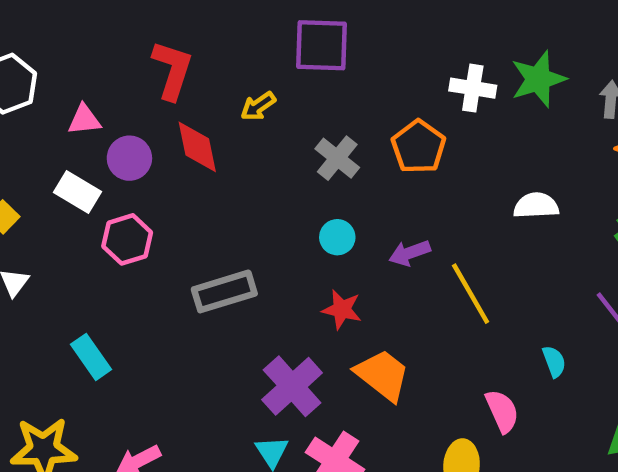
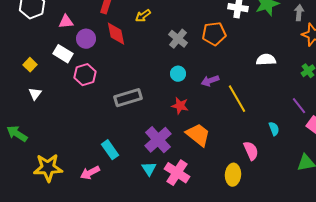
orange pentagon: (419, 147) -> (214, 34), turned 30
cyan rectangle: (91, 357) -> (110, 150), moved

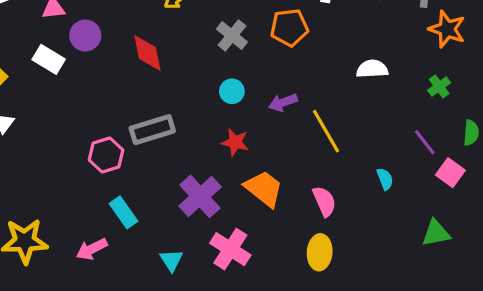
red diamond: (116, 34) -> (147, 53), moved
pink hexagon: (85, 75) -> (106, 155), moved
pink semicircle: (251, 151) -> (324, 201), moved
cyan triangle: (149, 169) -> (171, 260), moved

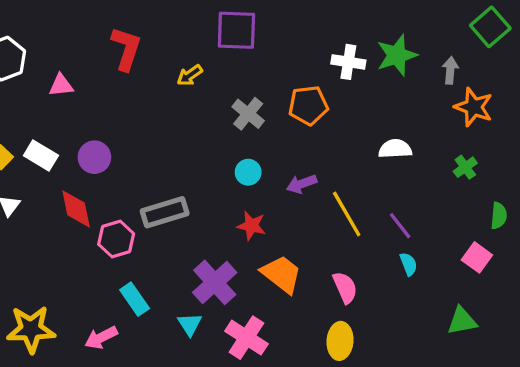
purple circle: (85, 35) -> (94, 157), moved
red diamond: (147, 53) -> (76, 209), moved
white rectangle: (49, 59) -> (41, 156), moved
purple line: (425, 142) -> (400, 226), moved
cyan triangle: (171, 260) -> (190, 324), moved

